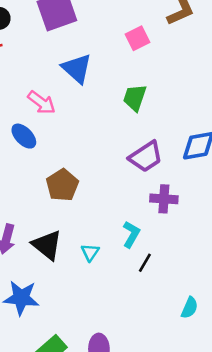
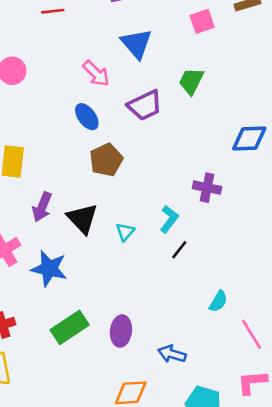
blue ellipse: (24, 136) -> (87, 117), moved
purple trapezoid: (146, 157) -> (145, 105), moved

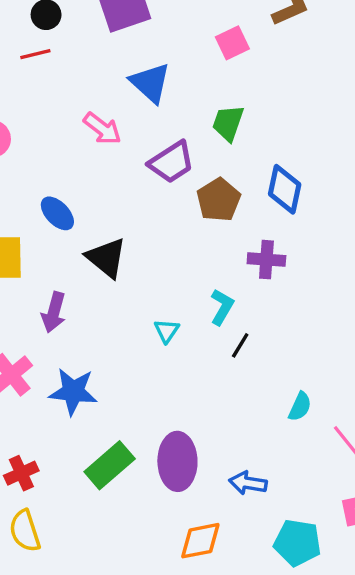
blue ellipse: (87, 117) -> (57, 213), moved
blue diamond: (249, 139) -> (285, 189), moved, turned -69
brown pentagon: (106, 160) -> (219, 200), moved
black triangle: (82, 219) -> (106, 258), moved
purple ellipse: (121, 331) -> (177, 461), size x1.4

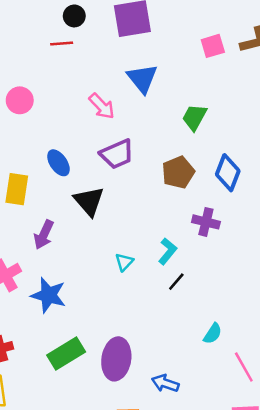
pink square: (232, 43) -> (213, 46), moved
purple trapezoid: (171, 162) -> (117, 154), moved

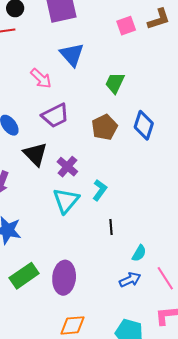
purple cross: (206, 222) -> (67, 167), moved, turned 30
cyan triangle: (124, 262) -> (66, 201), size x1.8
black line: (176, 282) -> (111, 227), moved, turned -42
blue arrow: (165, 383) -> (130, 280), moved, turned 140

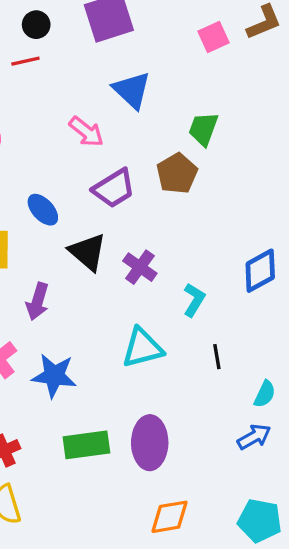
blue diamond: (144, 125) -> (260, 271), moved, turned 48
brown pentagon: (104, 127) -> (177, 173), moved
cyan triangle: (66, 201) -> (142, 348), moved, turned 40
green rectangle: (24, 276) -> (86, 445), turned 32

